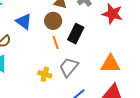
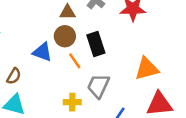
blue triangle: (24, 21) -> (42, 52), moved
black rectangle: (76, 34) -> (96, 44), turned -30

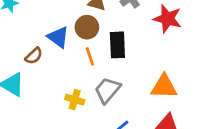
brown semicircle: (14, 76) -> (34, 56), moved

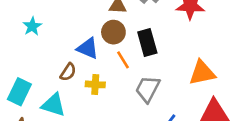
yellow cross: (75, 100) -> (95, 84), moved

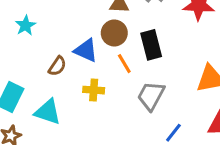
brown semicircle: (68, 72) -> (57, 66), moved

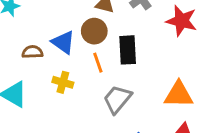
brown semicircle: (57, 66) -> (32, 52), turned -138

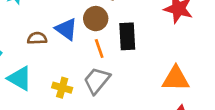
yellow cross: (63, 82) -> (62, 88), moved
gray trapezoid: (117, 99) -> (97, 81), moved

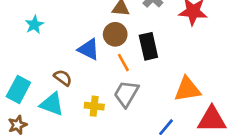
brown semicircle: (37, 38) -> (63, 78), moved, turned 48
orange triangle: (176, 79) -> (187, 89), moved

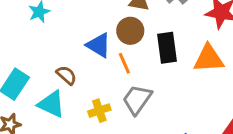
orange line: (123, 63) -> (124, 63), moved
orange triangle: (187, 89) -> (209, 59), moved
yellow cross: (94, 106) -> (99, 111), turned -30

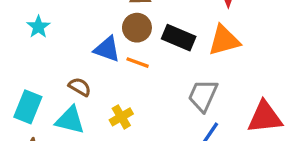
black rectangle: (167, 48) -> (179, 38), turned -48
orange line: (124, 63) -> (138, 63), turned -35
gray trapezoid: (137, 99) -> (203, 96), moved

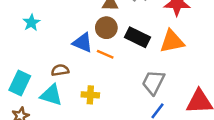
brown semicircle: (80, 87) -> (60, 70), turned -42
yellow cross: (121, 117) -> (90, 95), turned 30

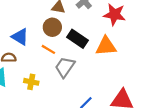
blue triangle: (83, 43) -> (20, 37), moved
gray trapezoid: (153, 82) -> (65, 67), moved

